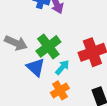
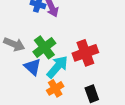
cyan arrow: (62, 67) -> (57, 67), size x1.6

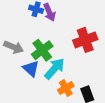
red cross: (85, 53) -> (85, 40), moved
orange cross: (55, 88) -> (66, 88), moved

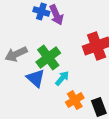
gray arrow: (14, 47) -> (16, 54), turned 132
cyan arrow: (55, 69) -> (62, 78), size x0.6

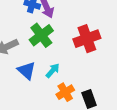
green cross: (48, 57) -> (41, 35), moved

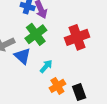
blue triangle: (26, 71) -> (22, 56), moved

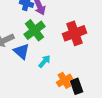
orange cross: (57, 86) -> (64, 80), moved

